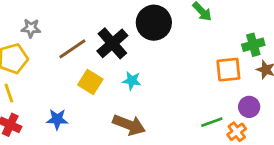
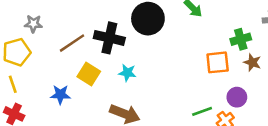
black cross: (112, 43) -> (109, 38), turned -36
blue star: (57, 119) -> (60, 95), moved

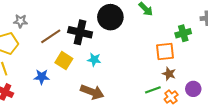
brown star: (252, 62) -> (169, 74), moved
purple circle: (237, 97) -> (193, 89), moved

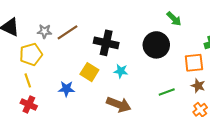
black circle: (110, 17) -> (156, 45), moved
brown line: (51, 36) -> (67, 32), moved
green line: (153, 90) -> (167, 92), moved

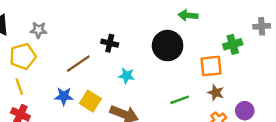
green arrow: (174, 19) -> (188, 15), turned 140
brown line: (67, 32) -> (78, 64), moved
black cross: (106, 43) -> (110, 43), size x0.6
yellow square: (89, 72) -> (90, 101), moved

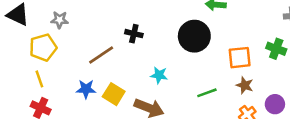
green cross: (233, 44) -> (276, 49), moved, turned 36
cyan star: (127, 76) -> (159, 75), moved

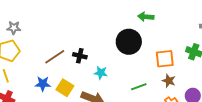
gray star: (60, 20) -> (14, 28), moved
black cross: (134, 34) -> (80, 56), moved

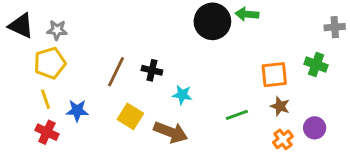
black circle: (129, 42) -> (212, 21), moved
brown line: (55, 57) -> (116, 72), turned -30
blue star: (43, 84) -> (77, 111), moved

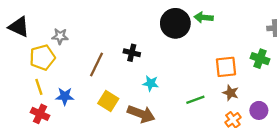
gray star: (57, 30) -> (60, 36), moved
black cross: (152, 70) -> (132, 53), moved

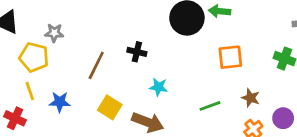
yellow pentagon: (42, 57) -> (34, 57), turned 30
orange square: (226, 67) -> (230, 57), moved
red cross: (40, 114) -> (15, 118), moved

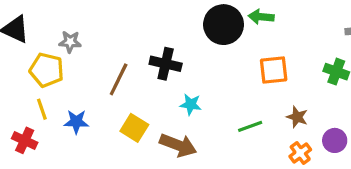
black cross: (137, 52) -> (166, 64), size x1.4

